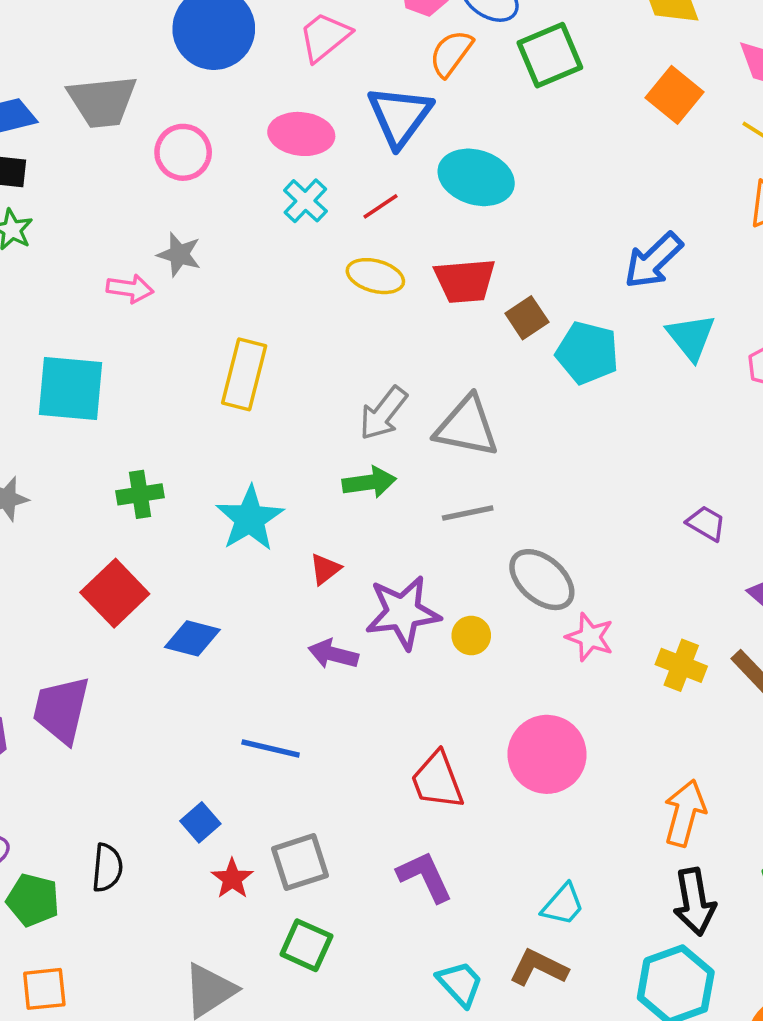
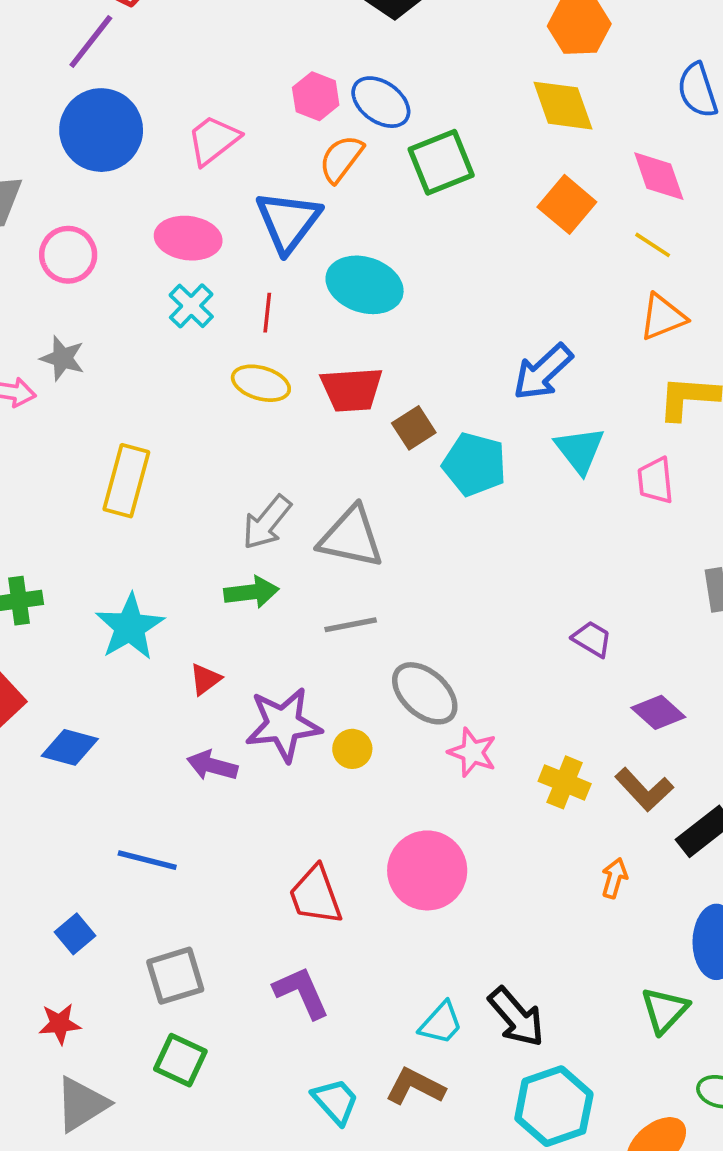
red line: (381, 206) -> (267, 313), turned -51
orange arrow: (685, 813) -> (614, 878), moved, size x0.6
red star: (232, 879) -> (60, 1024), moved, turned 30
black arrow: (694, 902) -> (516, 1017), moved, turned -32

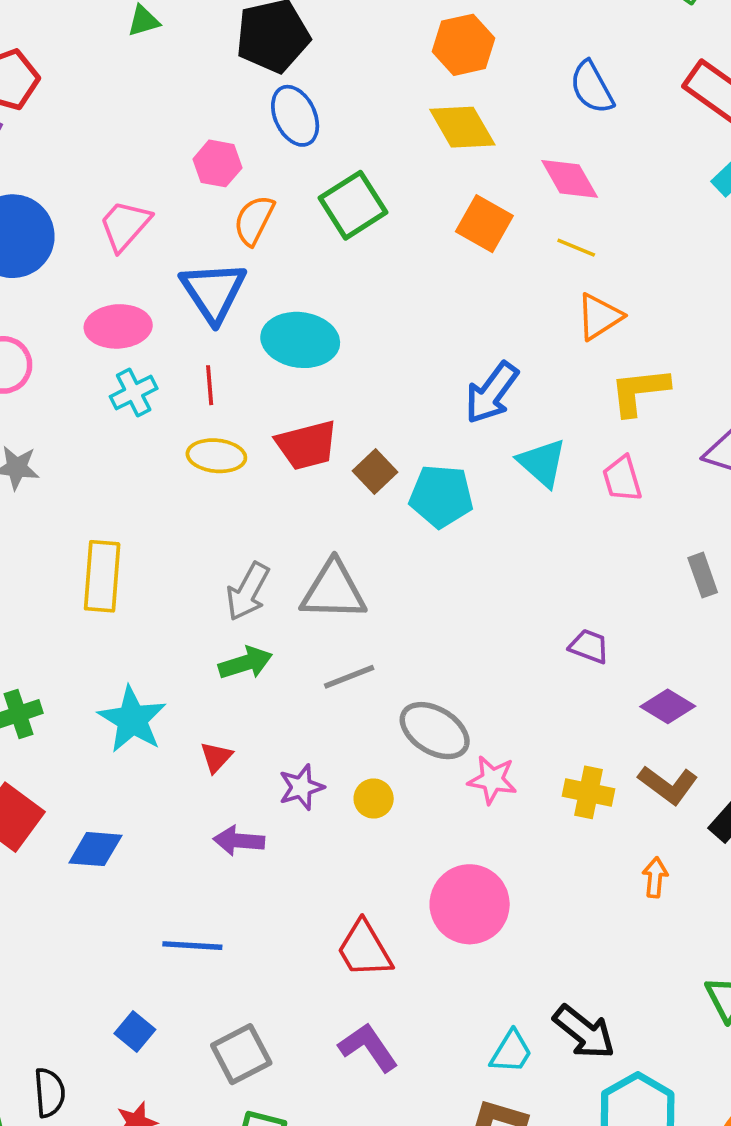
blue ellipse: (381, 102) -> (295, 116), moved, turned 40
cyan cross: (191, 306) -> (134, 393), turned 30
purple star: (283, 724) -> (301, 787), size x0.6

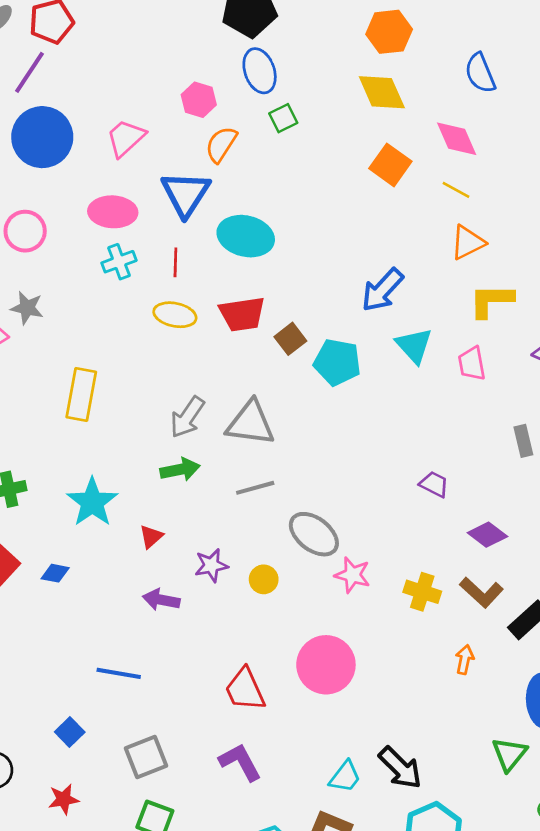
green square: (353, 205) -> (283, 118), moved, size x0.6
blue diamond: (95, 849) -> (55, 573), moved, size x0.7

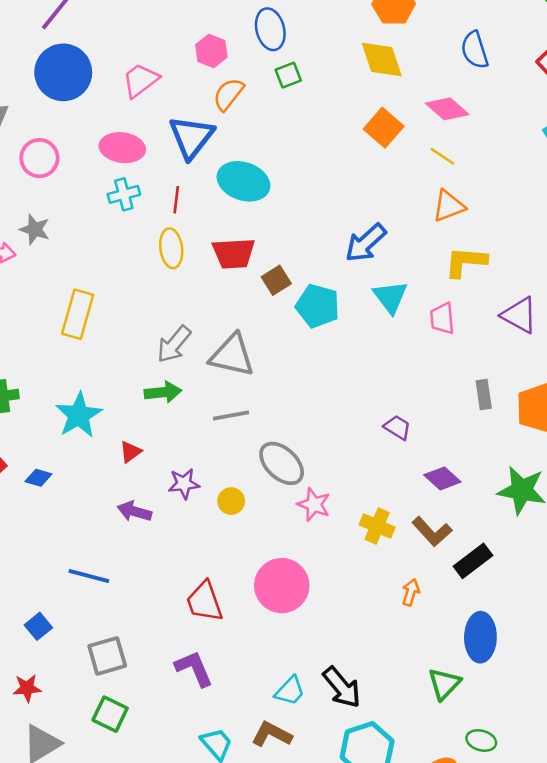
pink diamond: (457, 139) -> (447, 109), turned -30
yellow ellipse: (175, 315) -> (171, 248), turned 66

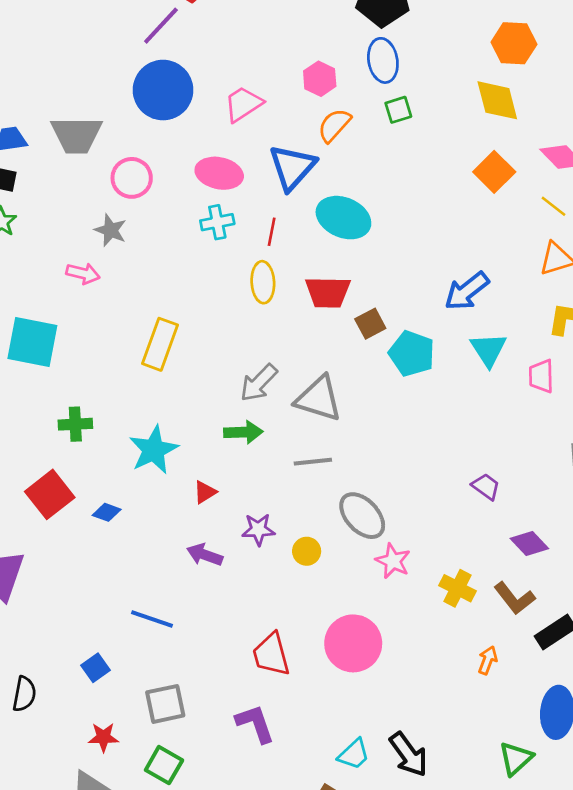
gray star: (35, 229) -> (111, 230), moved
red star: (27, 688) -> (103, 737), moved

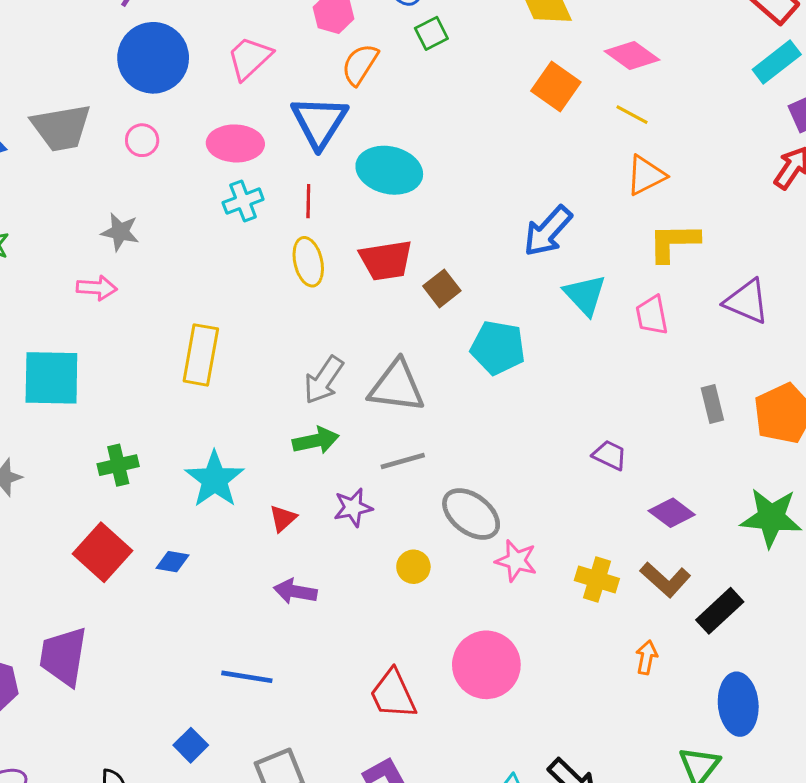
pink circle: (132, 178) -> (142, 140), moved, size x0.7
cyan pentagon: (412, 354) -> (498, 348), moved
purple star: (258, 529) -> (353, 508), moved

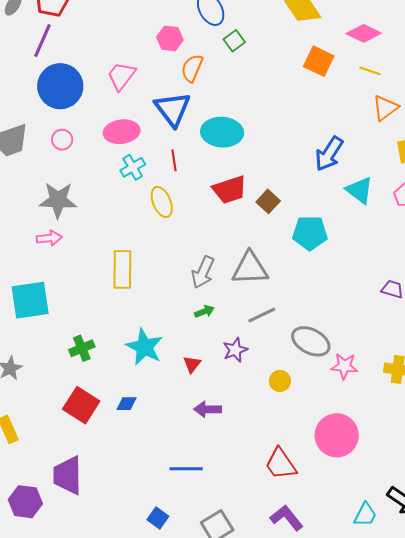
gray star: (120, 232) -> (58, 200), size x1.5
yellow ellipse: (308, 262) -> (162, 202), moved
green arrow: (316, 441) -> (204, 311), size x0.7

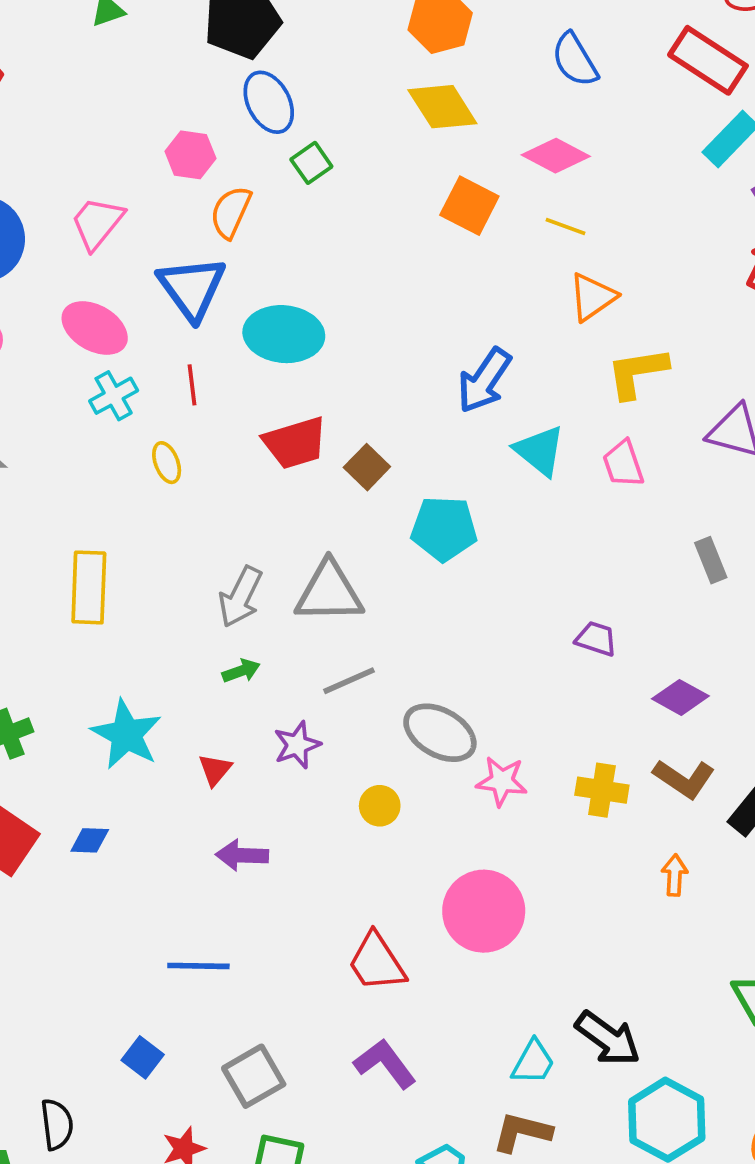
pink ellipse: (122, 132) -> (95, 328), turned 36
yellow ellipse: (162, 202) -> (167, 463), size x0.7

